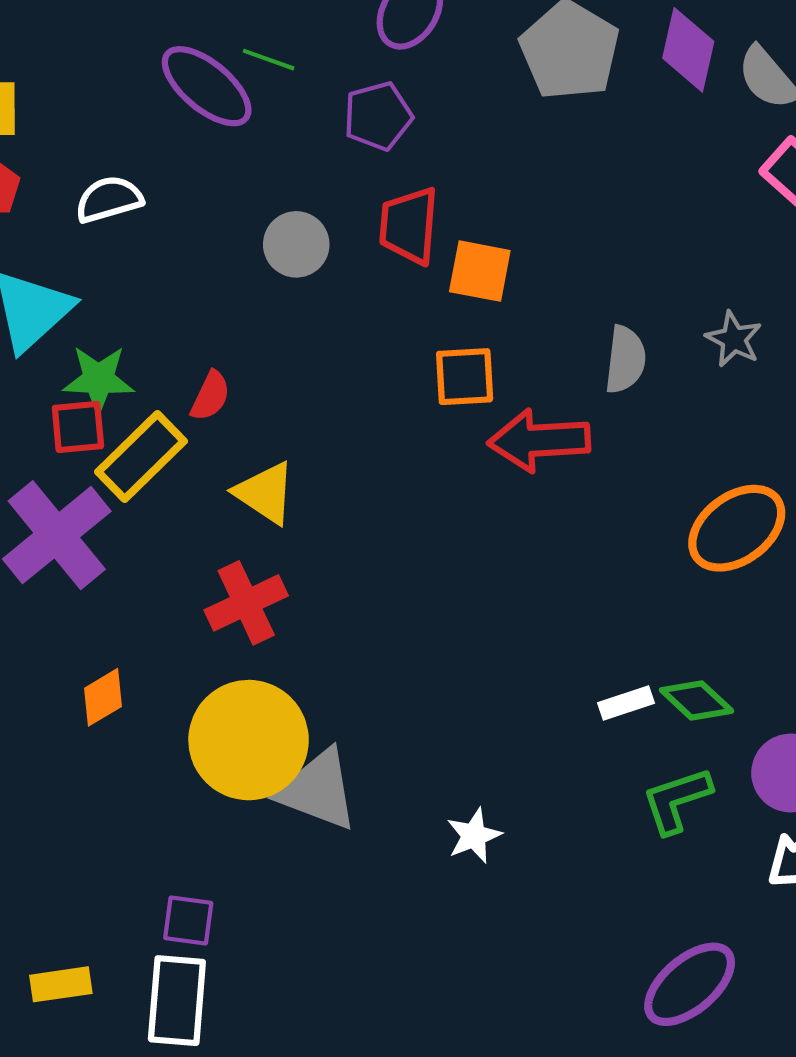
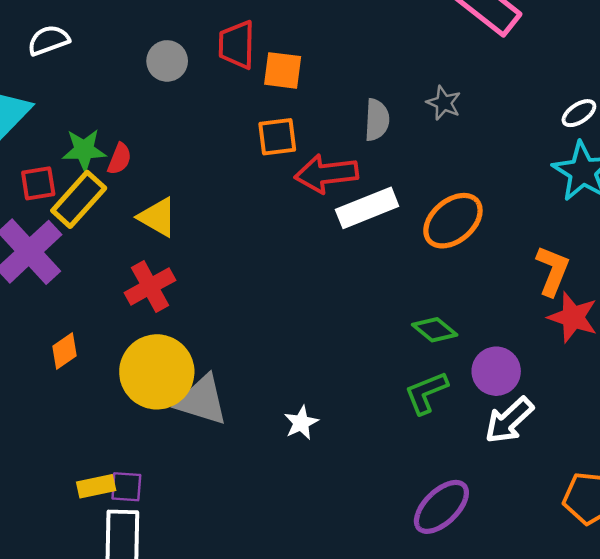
green star: (98, 379) -> (84, 150), moved
white rectangle: (626, 703) -> (367, 208), moved, size x1.8
yellow rectangle: (61, 984) -> (96, 486), moved

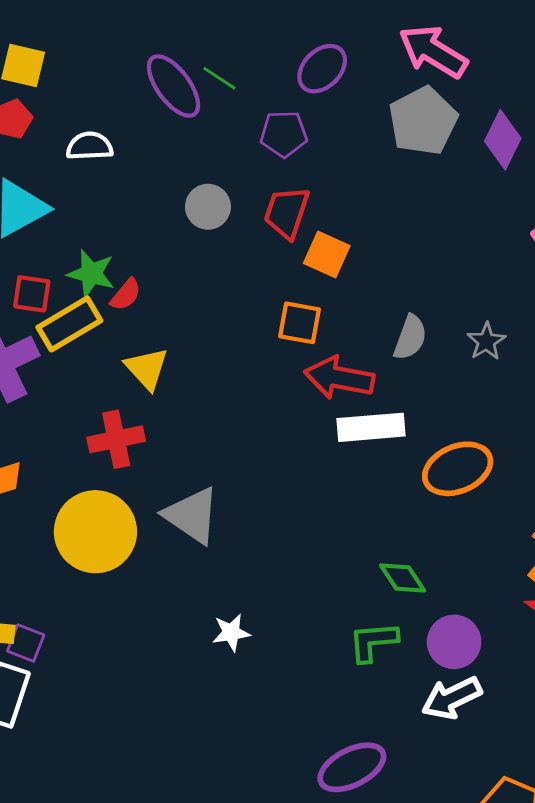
gray triangle: (202, 400) -> (192, 515), moved

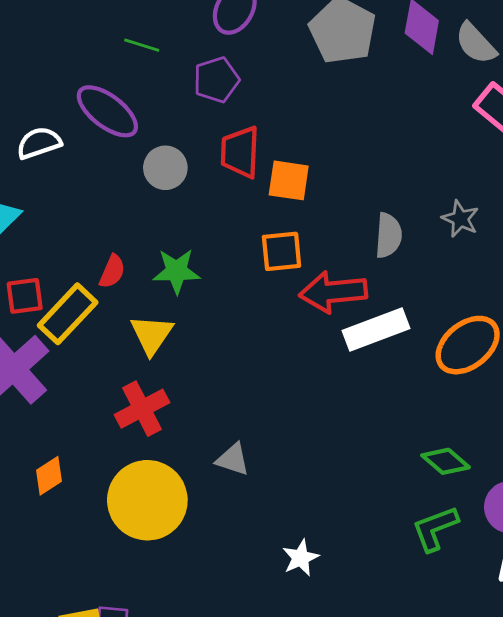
purple ellipse: (174, 86) -> (107, 111), moved
green star: (91, 274) -> (177, 271), moved
yellow triangle: (147, 369) -> (152, 335), turned 33
gray triangle: (192, 515) -> (233, 459), size x0.6

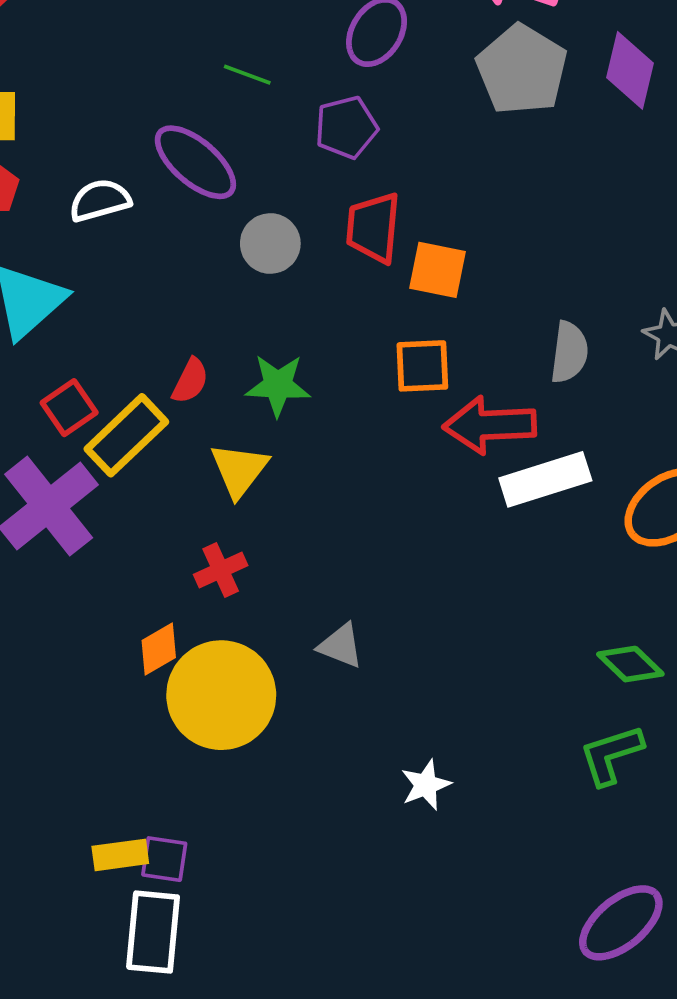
red square: (25, 296) -> (69, 408), turned -30
red cross: (142, 409) -> (221, 570), size x0.7
orange diamond: (49, 476) -> (159, 649), moved

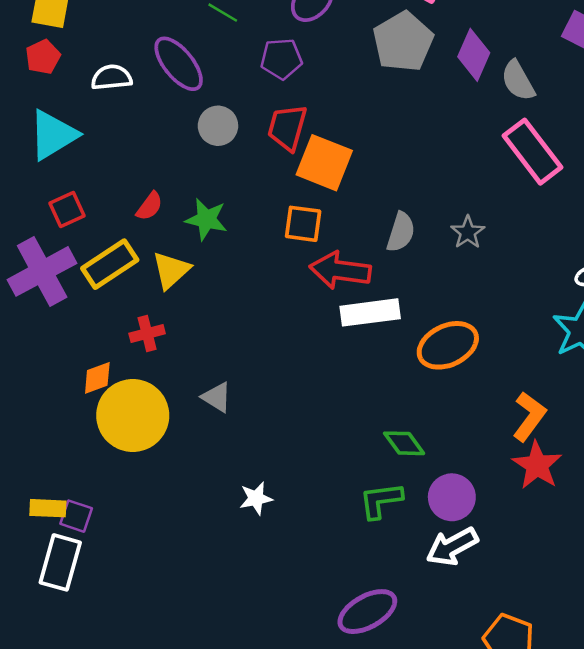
orange square: (437, 270) -> (324, 163), size x1.4
yellow rectangle: (126, 435) -> (110, 264), moved

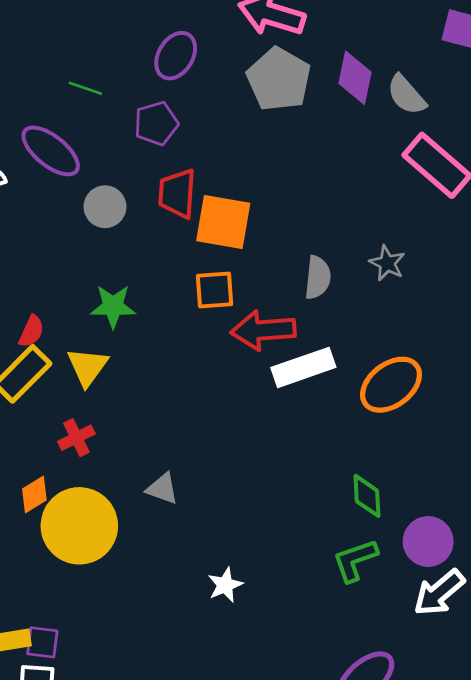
red semicircle: (149, 206) -> (31, 331), moved
green diamond: (404, 443) -> (367, 496), turned 45

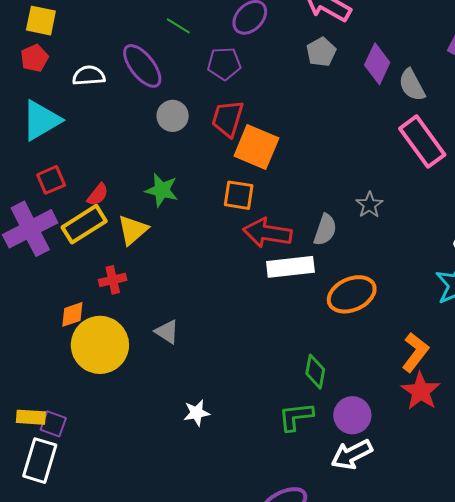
gray pentagon: (279, 79) -> (321, 52), size x0.6
gray semicircle: (318, 277) -> (325, 230), moved

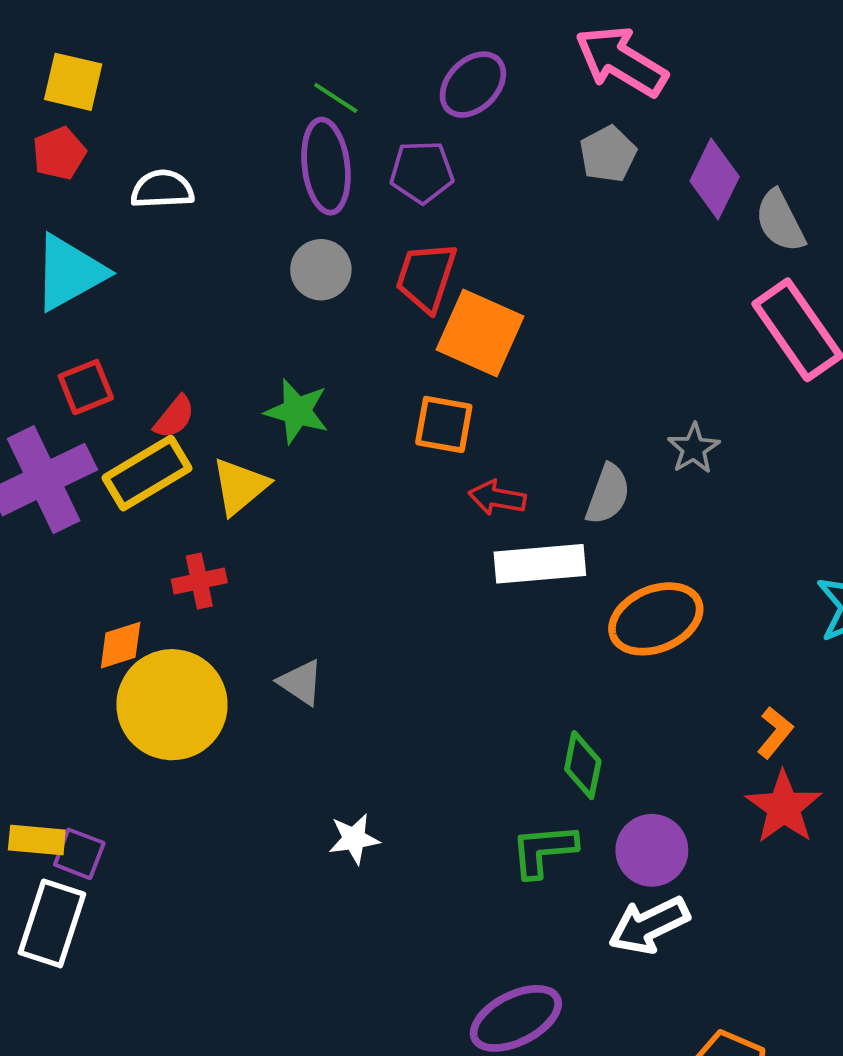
purple ellipse: (142, 66) -> (326, 166), moved, turned 30
red arrow: (267, 233) -> (497, 498), size x0.6
orange L-shape: (415, 352) -> (775, 733), size x0.7

